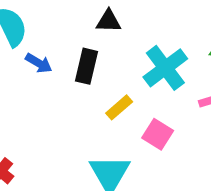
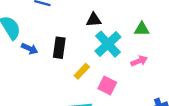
black triangle: (108, 21) -> (94, 20), moved

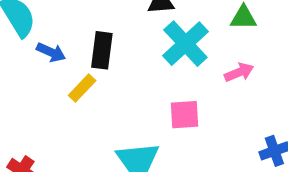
yellow rectangle: (82, 71) -> (82, 88), moved
pink square: (107, 85) -> (185, 115), turned -30

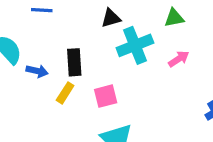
cyan cross: (185, 44) -> (135, 45), turned 32
pink square: (185, 115) -> (106, 96), moved

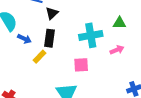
black triangle: (111, 18) -> (52, 13), moved, turned -40
pink square: (106, 96) -> (81, 65), moved

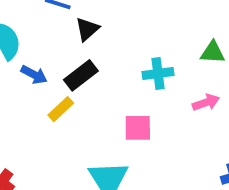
cyan cross: (91, 35) -> (158, 73), size x0.7
black rectangle: (50, 38) -> (81, 75), turned 42

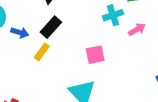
cyan cross: (158, 73) -> (113, 15), moved

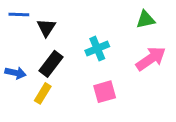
cyan cross: (113, 15) -> (97, 49), moved
pink arrow: (137, 29) -> (151, 59), size x1.5

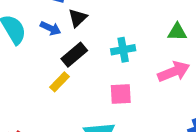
blue arrow: (16, 73) -> (50, 28), moved

